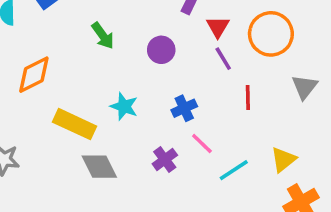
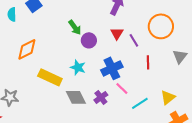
red triangle: (218, 27) -> (117, 33), moved
green arrow: (103, 36) -> (75, 27), moved
purple circle: (161, 50) -> (89, 40), moved
blue cross: (184, 108) -> (112, 68), size x1.5
gray diamond: (99, 167) -> (76, 97), moved

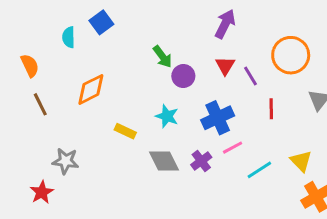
yellow rectangle: (50, 77) -> (125, 131), size x0.6
pink line: (122, 88) -> (233, 148), turned -72
yellow triangle: (168, 97) -> (301, 161), turned -35

